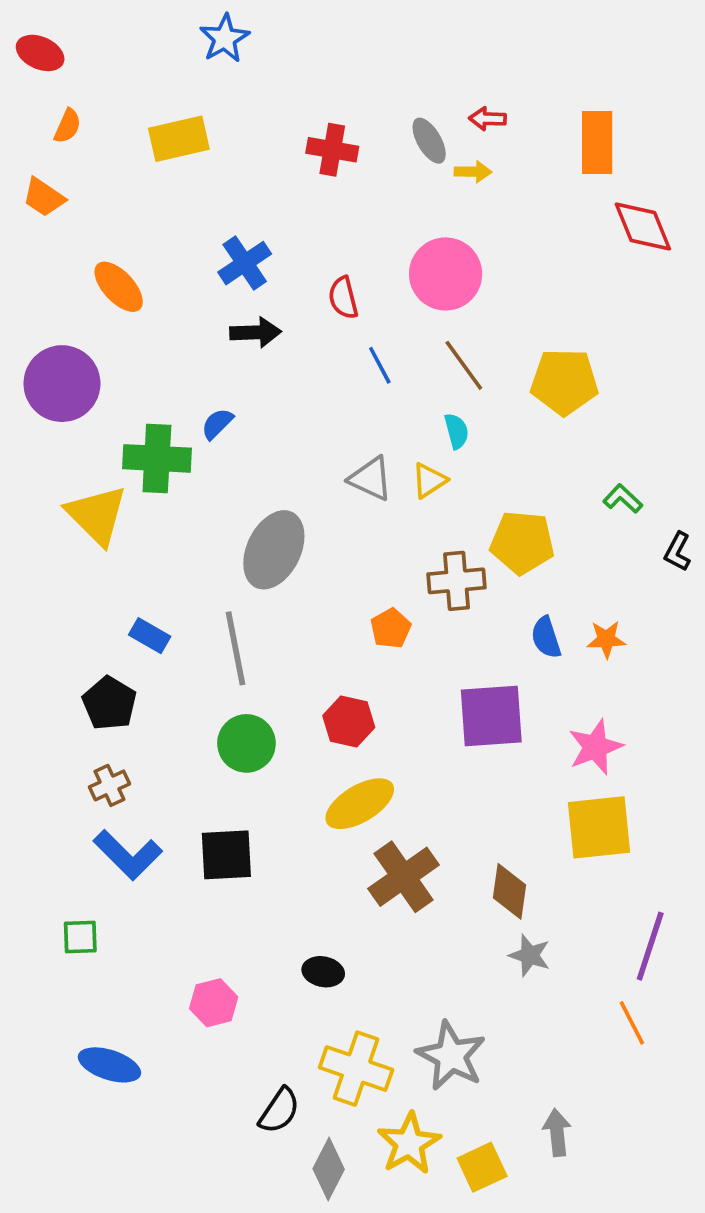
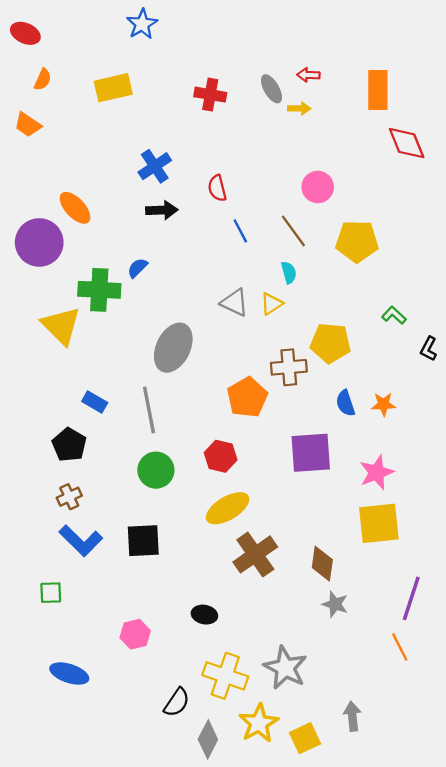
pink circle: (446, 274) -> (318, 187), moved, size x0.7
orange ellipse: (119, 287) -> (75, 208), moved
orange pentagon: (391, 628) -> (247, 397), size x1.6

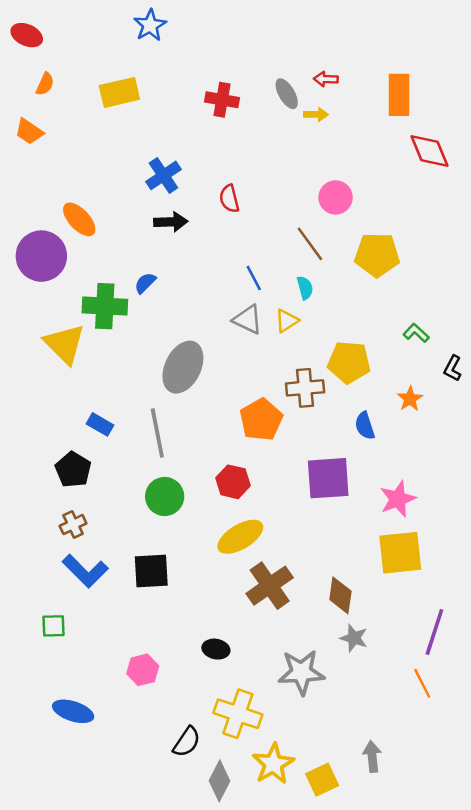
blue line: (240, 231) -> (254, 278), moved
orange star: (384, 404) -> (410, 399), moved, turned -30
gray star: (285, 668) -> (301, 672), moved, turned -30

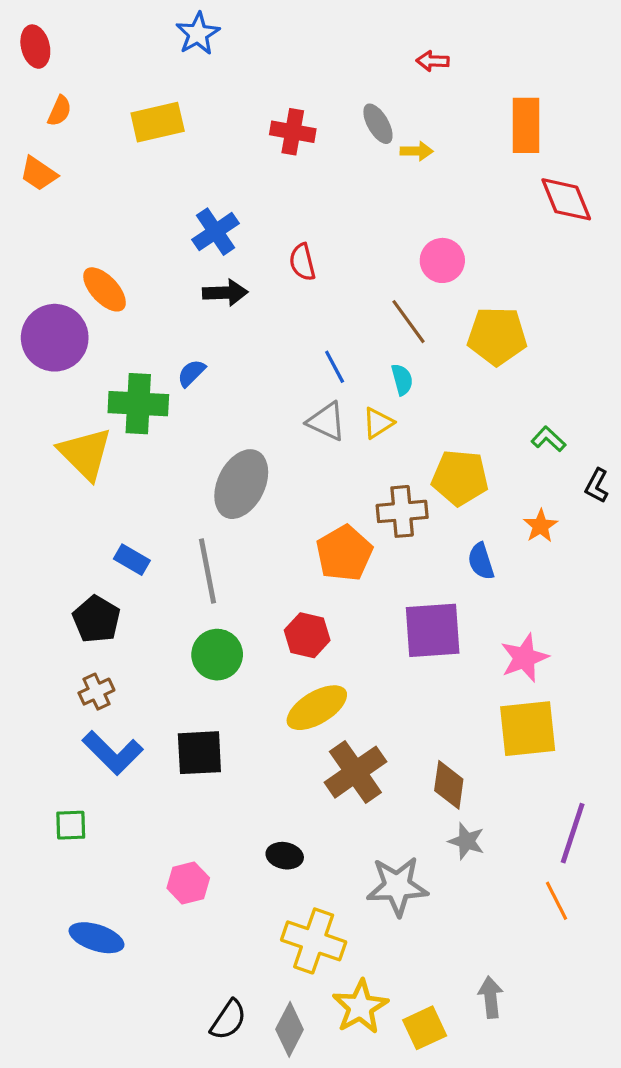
red ellipse: (27, 35) -> (35, 47), turned 52
red arrow: (326, 79) -> (433, 61), moved
black semicircle: (187, 742) -> (228, 1020), moved

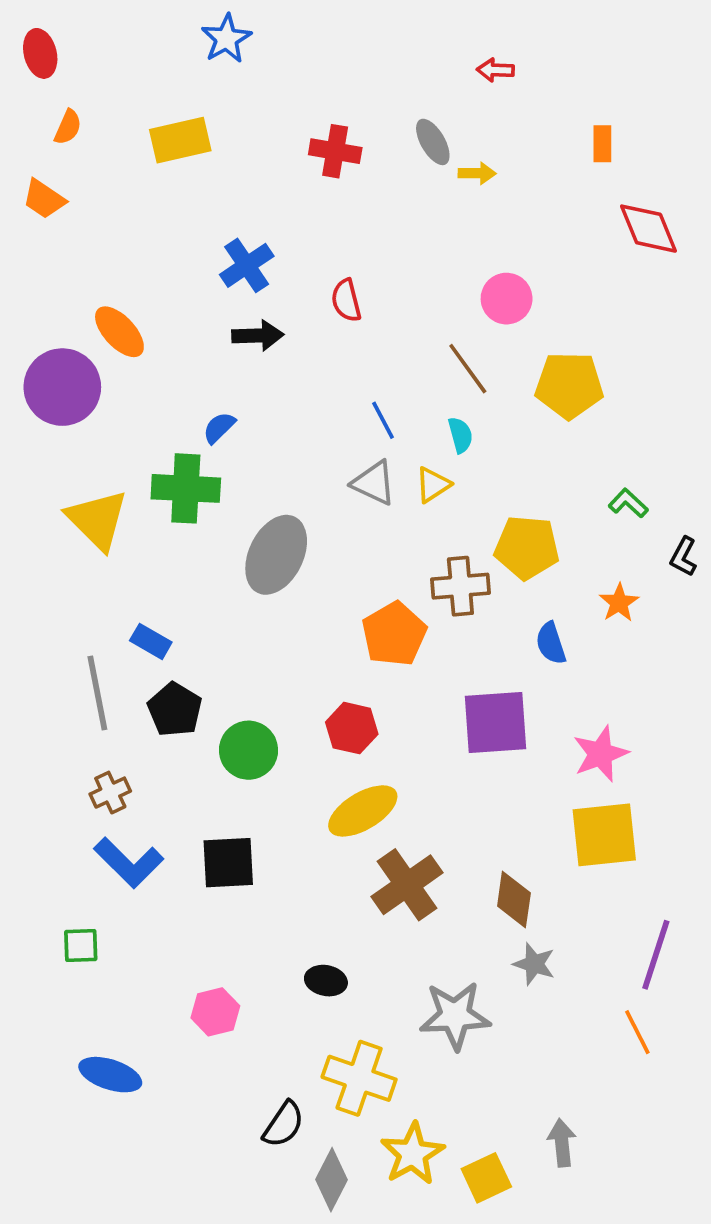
orange rectangle: (526, 125) -> (602, 144), size x0.6
green cross: (138, 404) -> (186, 488), moved
gray line: (207, 571) -> (97, 693), moved
black pentagon: (96, 619) -> (175, 710), moved
black semicircle: (228, 1020) -> (284, 1124), moved

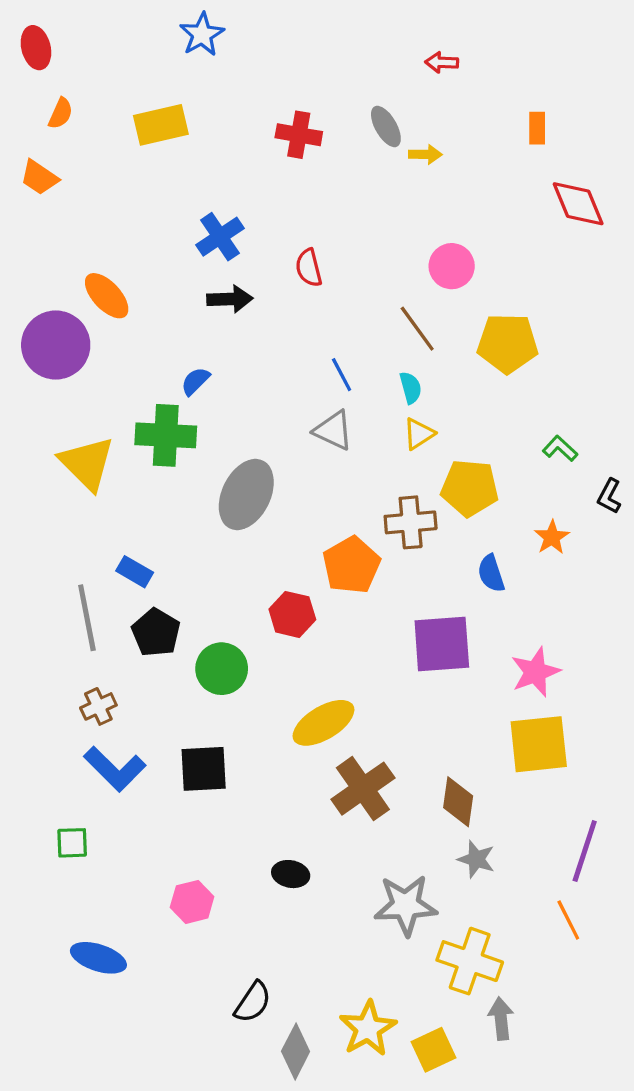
yellow triangle: (433, 485) -> (419, 434), moved
red hexagon: (352, 728) -> (292, 614), moved
yellow cross: (359, 1078) -> (470, 961), moved

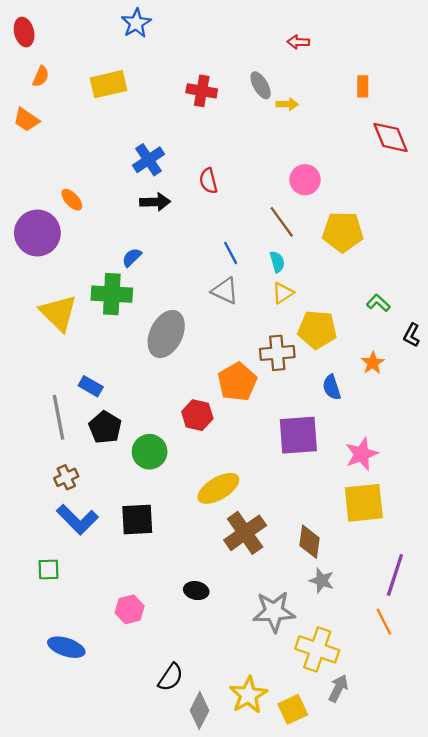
orange ellipse: (107, 296) -> (72, 200), size x0.7
gray arrow: (501, 1019) -> (338, 688), turned 32

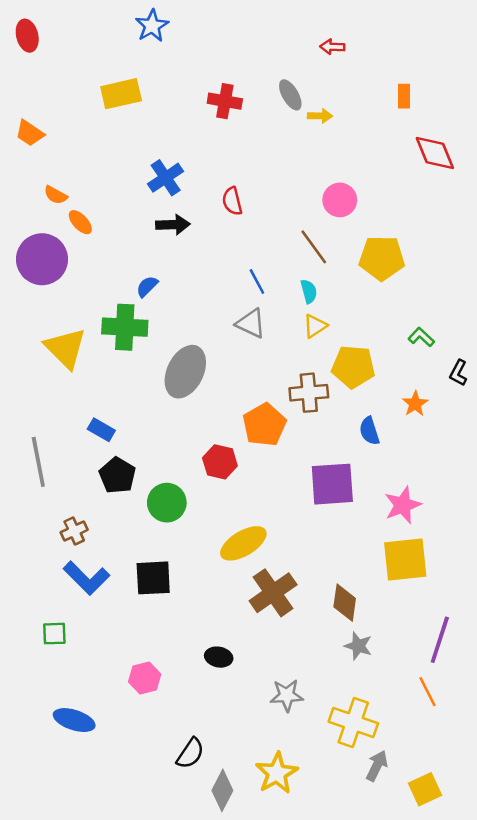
orange semicircle: (41, 76) -> (56, 195), moved, turned 95
gray line: (58, 417) -> (38, 462), moved
gray star: (274, 612) -> (287, 695), moved, size x0.7
yellow square: (293, 709) -> (425, 789), moved

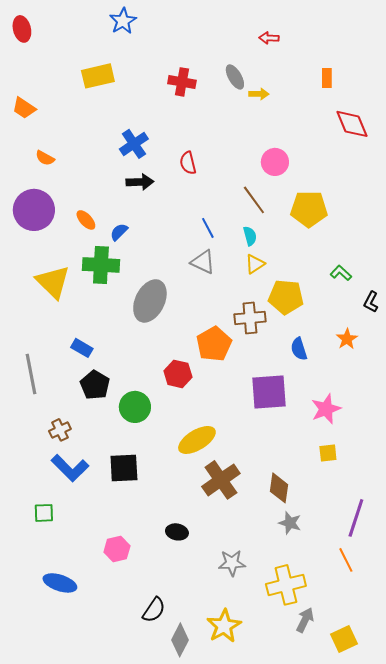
orange ellipse: (80, 222) -> (86, 220), moved
orange star: (415, 404) -> (347, 339), moved
yellow square: (405, 559) -> (328, 453), size x0.5
yellow cross: (353, 723) -> (286, 585), turned -33

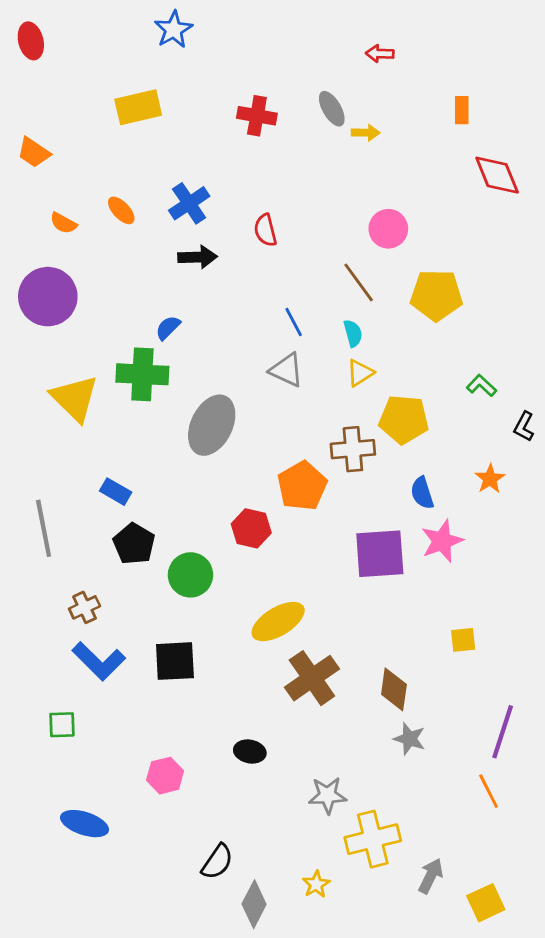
orange ellipse: (86, 220) -> (121, 210), moved
pink star: (326, 409) -> (442, 541), moved
yellow cross: (286, 585) -> (373, 839), moved
yellow star: (224, 626) -> (316, 884), size x0.6

